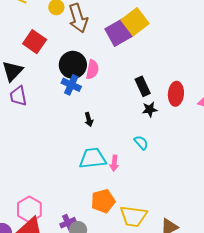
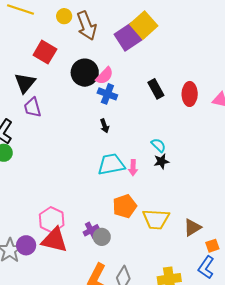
pink semicircle: (92, 70) -> (105, 76), turned 36
blue cross: (71, 85) -> (107, 94), moved
black star: (150, 109) -> (161, 161), moved

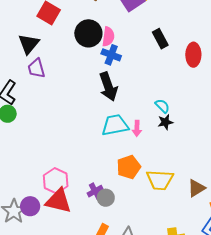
pink semicircle: (105, 76) -> (108, 37), turned -36
black rectangle: (156, 89) -> (160, 39), moved
black arrow: (105, 126) -> (108, 87), size x2.0

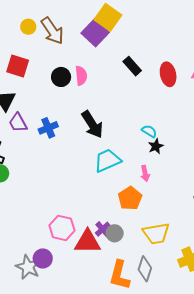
black circle: (88, 33) -> (61, 77), size x0.7
blue cross: (111, 55) -> (48, 128), moved, turned -30
pink arrow: (137, 128) -> (145, 173), moved
yellow trapezoid: (160, 180) -> (156, 233), moved
red triangle: (58, 201) -> (88, 242), moved

